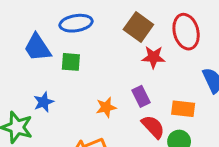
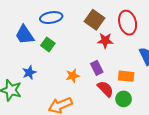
green square: (71, 62) -> (48, 44), turned 32

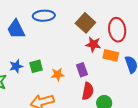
green square: (48, 44) -> (36, 66), moved, turned 32
orange rectangle: (126, 76) -> (111, 55), moved
red semicircle: (105, 89) -> (88, 91), turned 48

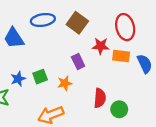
brown square: (85, 23) -> (77, 23), moved
purple rectangle: (82, 70) -> (78, 61), moved

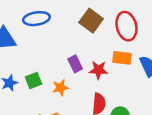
brown square: (77, 23) -> (91, 21), moved
red star: (101, 46) -> (98, 70), moved

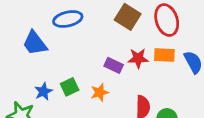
purple rectangle: (75, 64) -> (114, 65), turned -35
red star: (98, 70) -> (138, 58), moved

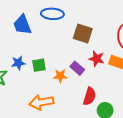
brown square: (128, 17) -> (83, 33), moved, turned -30
purple rectangle: (114, 65) -> (77, 68), moved

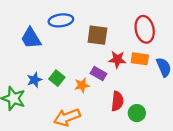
green square: (39, 65) -> (57, 78), turned -32

